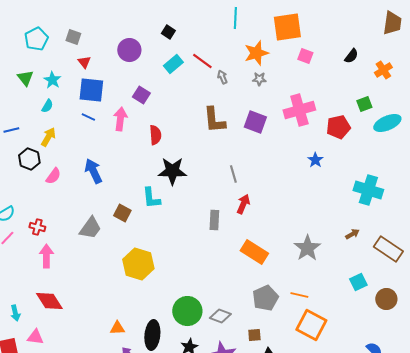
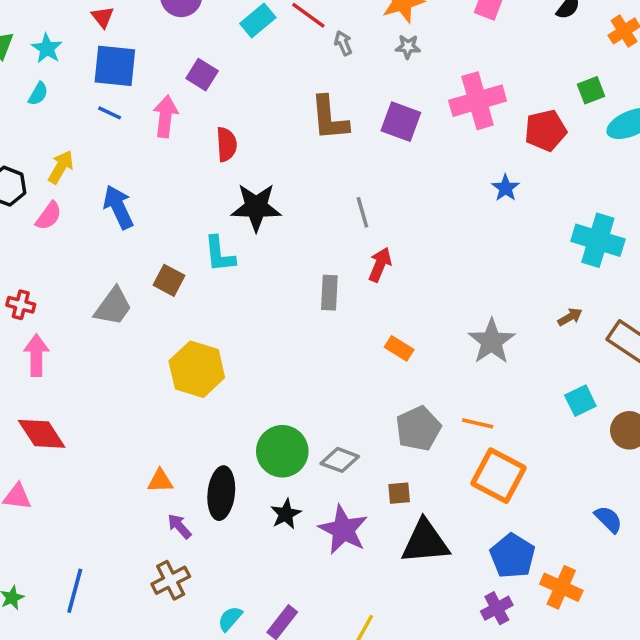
yellow arrow: (48, 137) -> (61, 167), moved
orange rectangle: (254, 252) -> (399, 348), size x0.6

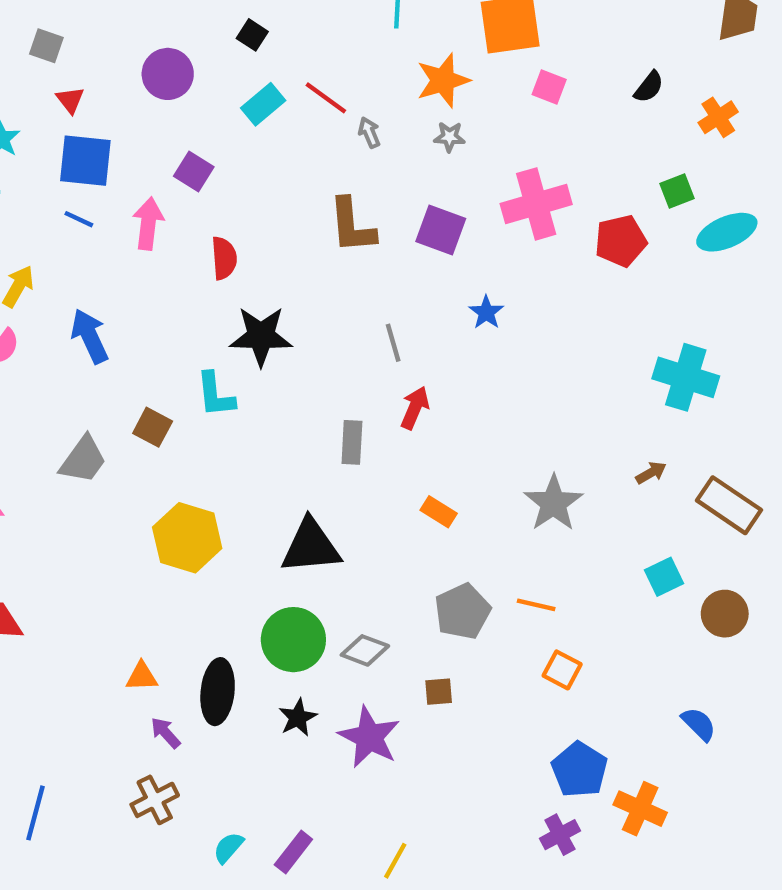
blue star: (505, 188) -> (486, 312), moved
orange square: (499, 476) -> (562, 670), size x0.6
black triangle: (425, 542) -> (311, 546), moved

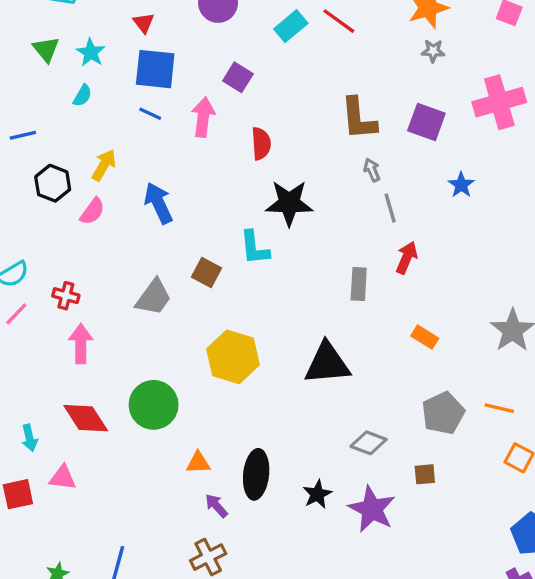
gray arrow: (369, 132) -> (372, 170), moved
green circle: (293, 640) -> (154, 405), moved

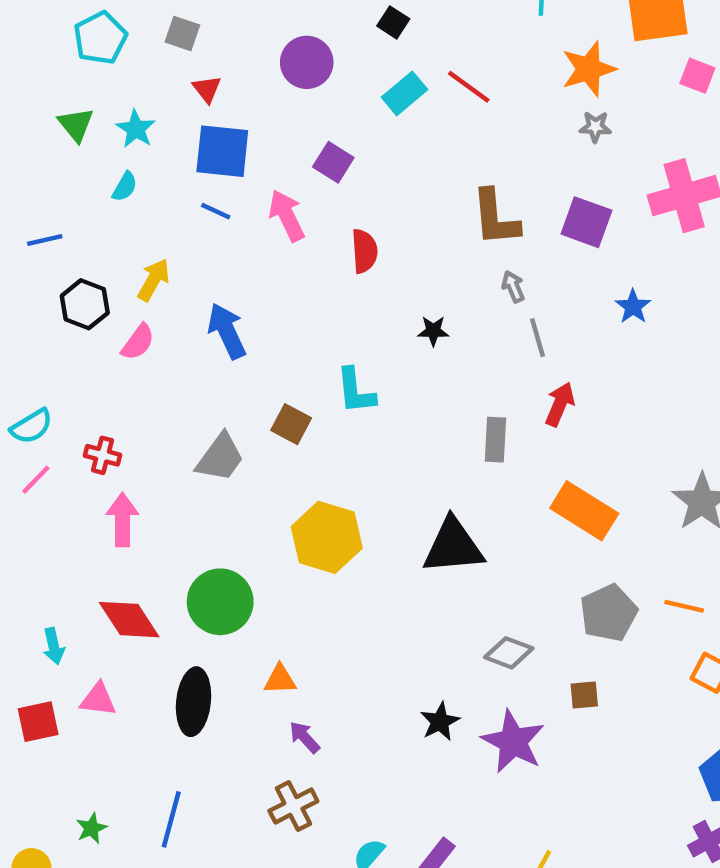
pink arrow: (203, 117) -> (287, 216), turned -33
black star: (289, 203) -> (433, 331), moved, size x0.5
orange rectangle: (425, 337) -> (584, 511), size x1.8
black ellipse: (256, 474) -> (194, 702), moved

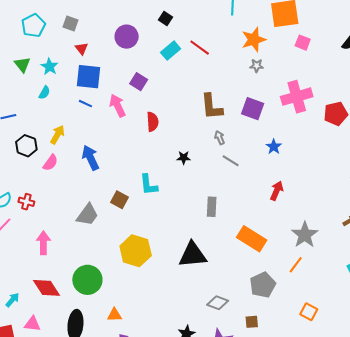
gray line: (538, 338) -> (231, 161), turned -42
red arrow: (560, 404) -> (277, 191), moved
red cross: (103, 455) -> (26, 202), moved
orange line: (684, 606) -> (296, 265), moved, turned -66
cyan arrow: (54, 646) -> (12, 300), turned -126

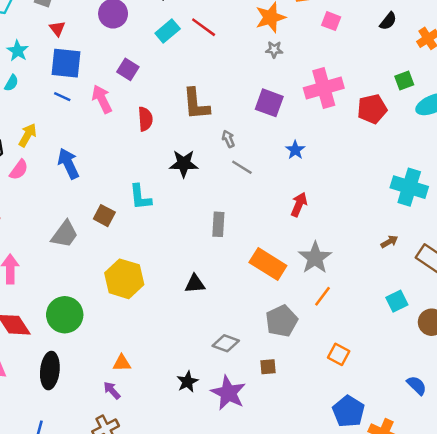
brown L-shape: (212, 107) -> (196, 104), moved
black star: (184, 158) -> (184, 164), size x1.6
gray star: (305, 235) -> (315, 258), moved
black triangle: (193, 255) -> (195, 284), size x0.6
orange triangle: (115, 315) -> (122, 363), moved

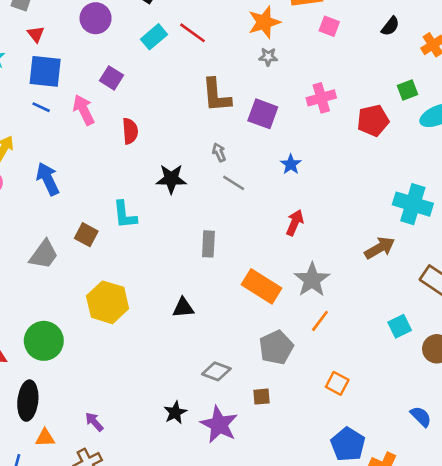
pink cross: (324, 88) -> (321, 98), size x0.7
brown L-shape: (196, 104) -> (216, 95), moved
brown arrow: (389, 242) -> (380, 248), moved, size x1.6
orange triangle: (122, 363) -> (45, 438), moved

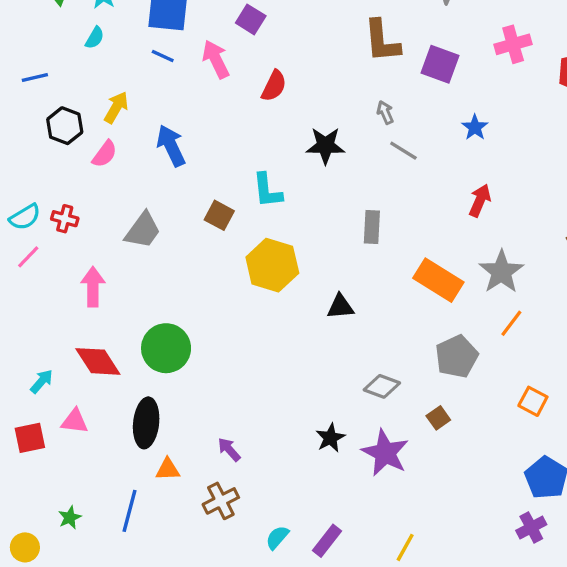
red semicircle: (130, 131) -> (274, 86), turned 30
gray trapezoid: (44, 255) -> (143, 230), moved
yellow hexagon: (108, 302) -> (272, 265), moved
brown square: (262, 397) -> (438, 418), turned -30

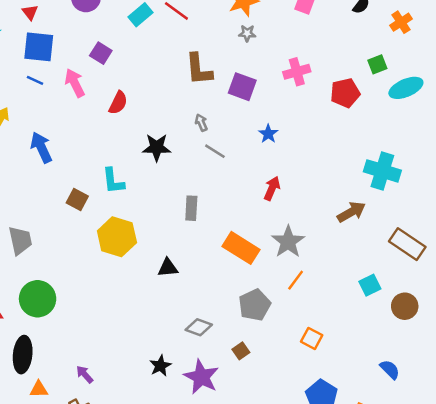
gray trapezoid: (143, 230) -> (20, 240), moved, turned -48

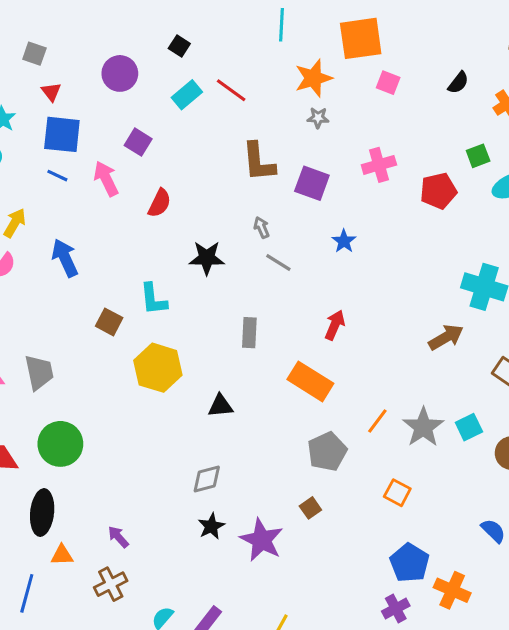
red arrow: (272, 188) -> (335, 325), moved
gray star: (288, 242) -> (423, 427), moved
gray diamond: (199, 327) -> (207, 479), moved, turned -35

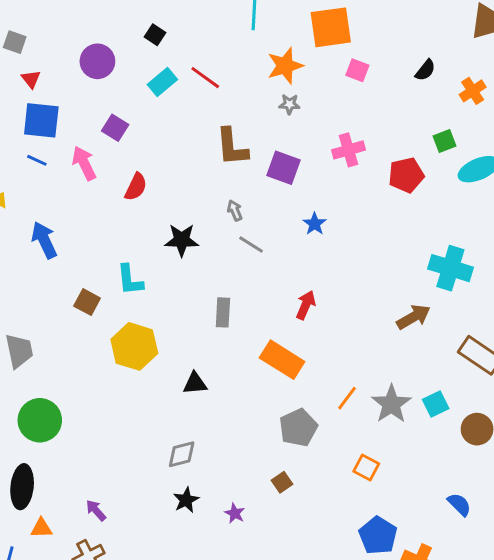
purple star: (262, 540) -> (235, 513), size x0.5

